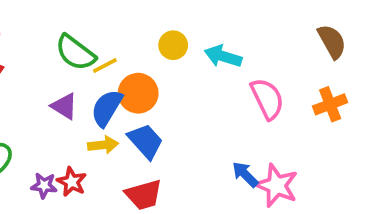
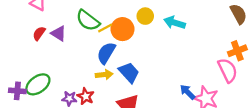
orange circle: (138, 93) -> (122, 29), moved
pink semicircle: (267, 99) -> (228, 70), moved
purple triangle: (64, 106) -> (59, 33), moved

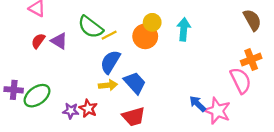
cyan arrow: (174, 23) -> (184, 29), turned 78
orange circle: (122, 29) -> (145, 36), moved
purple cross: (17, 91) -> (14, 90), moved

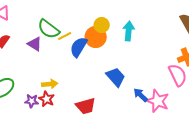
purple triangle: (59, 41) -> (35, 44), moved
blue semicircle: (110, 62) -> (79, 47), moved
blue trapezoid: (135, 83) -> (116, 77), moved
yellow arrow: (108, 85) -> (50, 84), moved

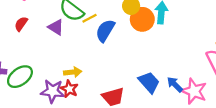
orange circle: (96, 37) -> (142, 19), moved
blue trapezoid: (116, 77) -> (149, 82), moved
purple star: (32, 101) -> (52, 91), size x1.5

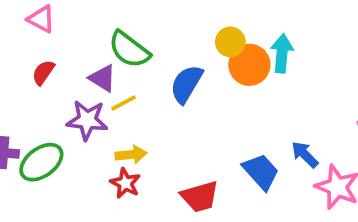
yellow line: (90, 18) -> (123, 103), moved
blue arrow: (175, 84) -> (305, 155), moved
purple star: (52, 91) -> (87, 120), moved

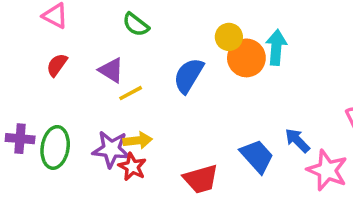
green semicircle: (129, 50) -> (136, 25), moved, size x0.7
purple star: (87, 120) -> (111, 149), moved
green ellipse: (41, 162) -> (55, 147), turned -45

